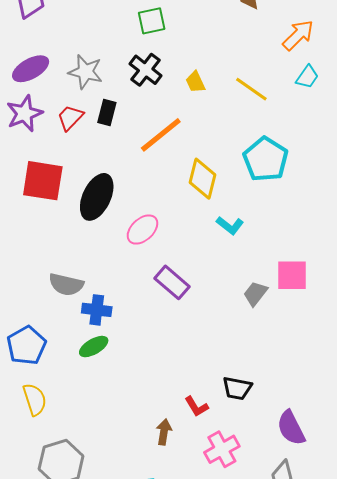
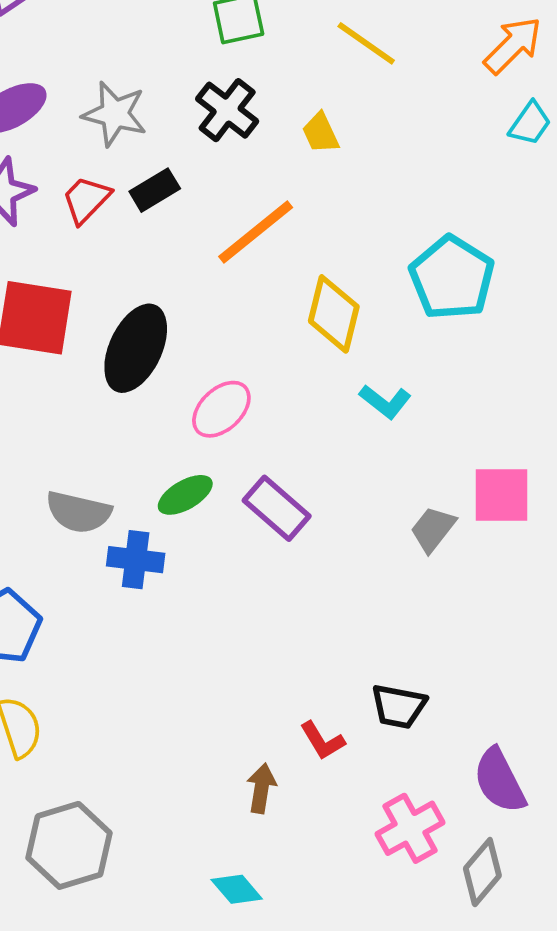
yellow line: (251, 89) -> (366, 43), moved
black rectangle: (107, 112) -> (155, 190), turned 45
green ellipse: (94, 347) -> (185, 495), moved
pink cross: (222, 449) -> (410, 828), moved

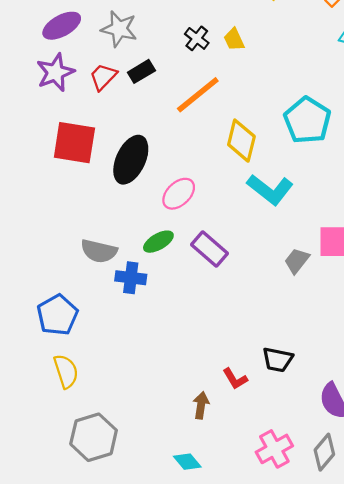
black cross: (227, 110) -> (197, 38), moved, size x0.7
cyan L-shape: (385, 402) -> (270, 189), size x1.6
pink cross: (410, 828) -> (274, 449), moved

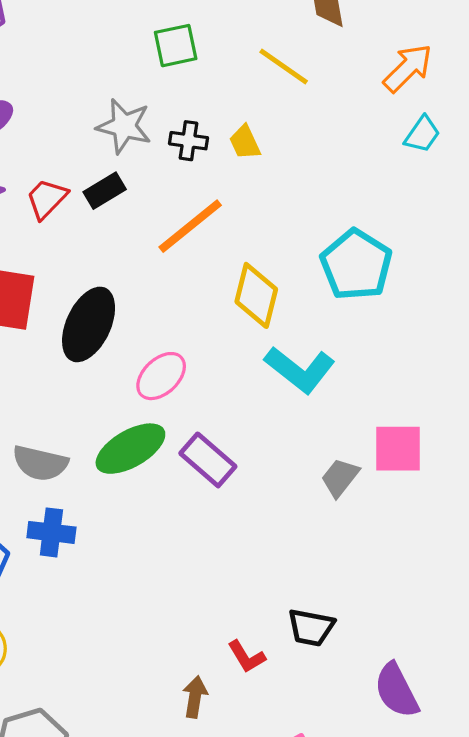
gray star: (119, 29) -> (124, 126), moved
black cross: (197, 38) -> (189, 141), turned -30
green ellipse: (158, 242) -> (130, 449), size x1.5
blue cross: (131, 278) -> (51, 532), moved

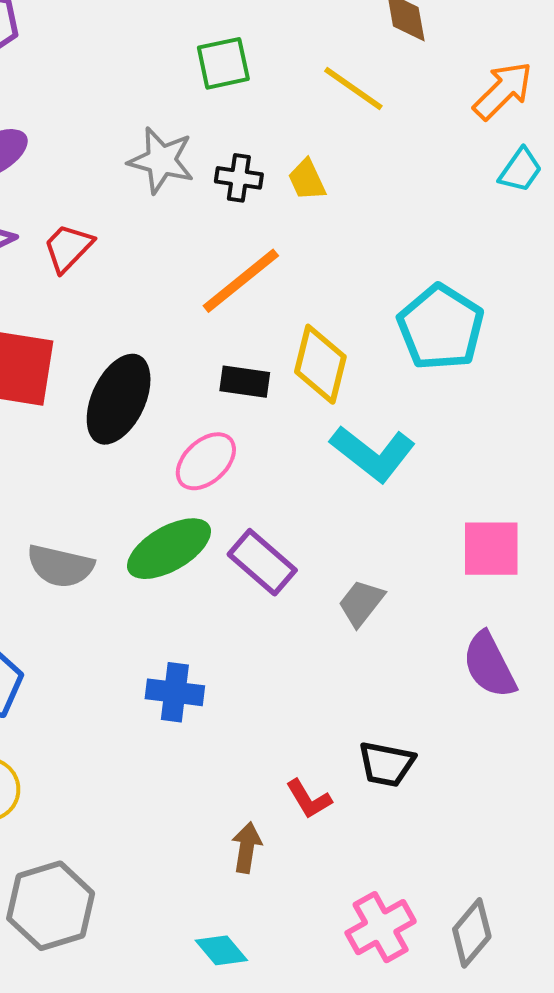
black rectangle: (105, 191) -> (245, 382), moved, turned 39
gray trapezoid: (340, 478) -> (361, 603), moved
blue cross: (51, 532) -> (175, 692), moved
purple semicircle: (396, 690) -> (489, 665), moved

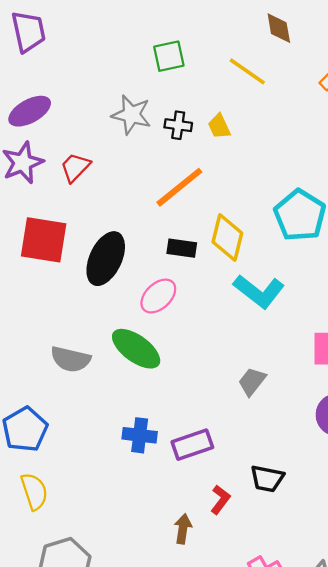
green ellipse: (169, 549) -> (136, 349), turned 66
purple rectangle: (262, 562) -> (192, 445), moved, turned -60
red L-shape: (309, 799) -> (220, 500), turned -112

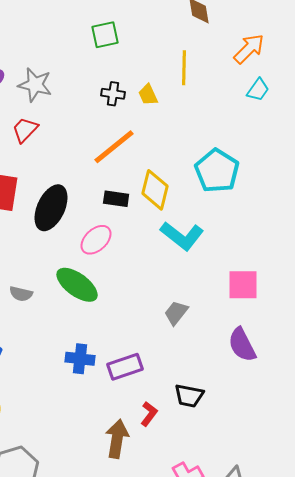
yellow line: (247, 71) -> (184, 68), moved, turned 56
gray star: (131, 115) -> (35, 85), moved
gray semicircle: (71, 359) -> (21, 294), size x0.7
brown arrow: (183, 529) -> (117, 439), size x1.5

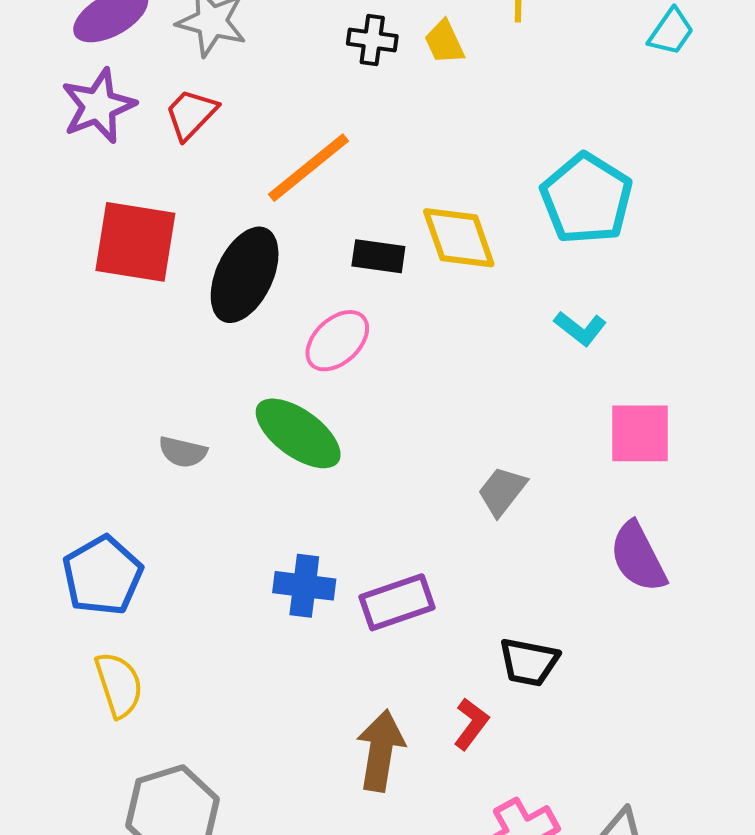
orange line: (114, 147) -> (308, 168), moved
yellow diamond: (155, 190) -> (459, 238), turned -33
cyan L-shape: (182, 236) -> (580, 328), moved, size x0.6
red L-shape: (149, 414) -> (471, 724), moved

